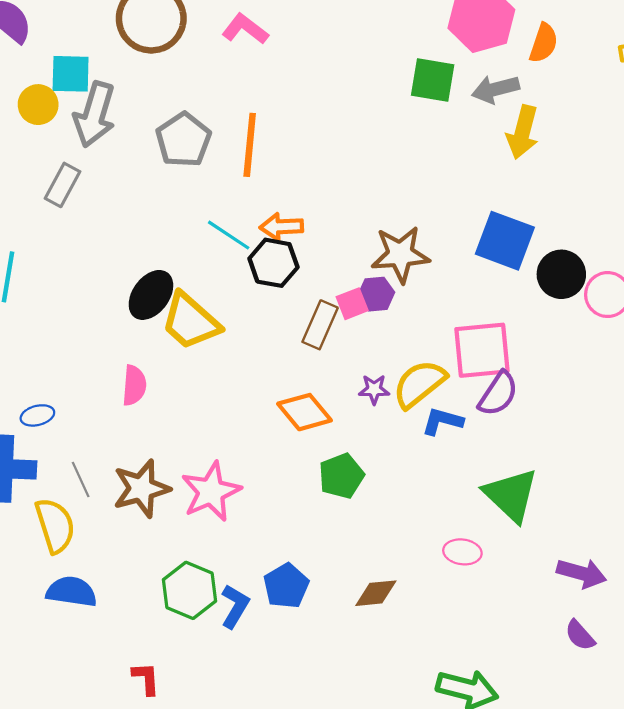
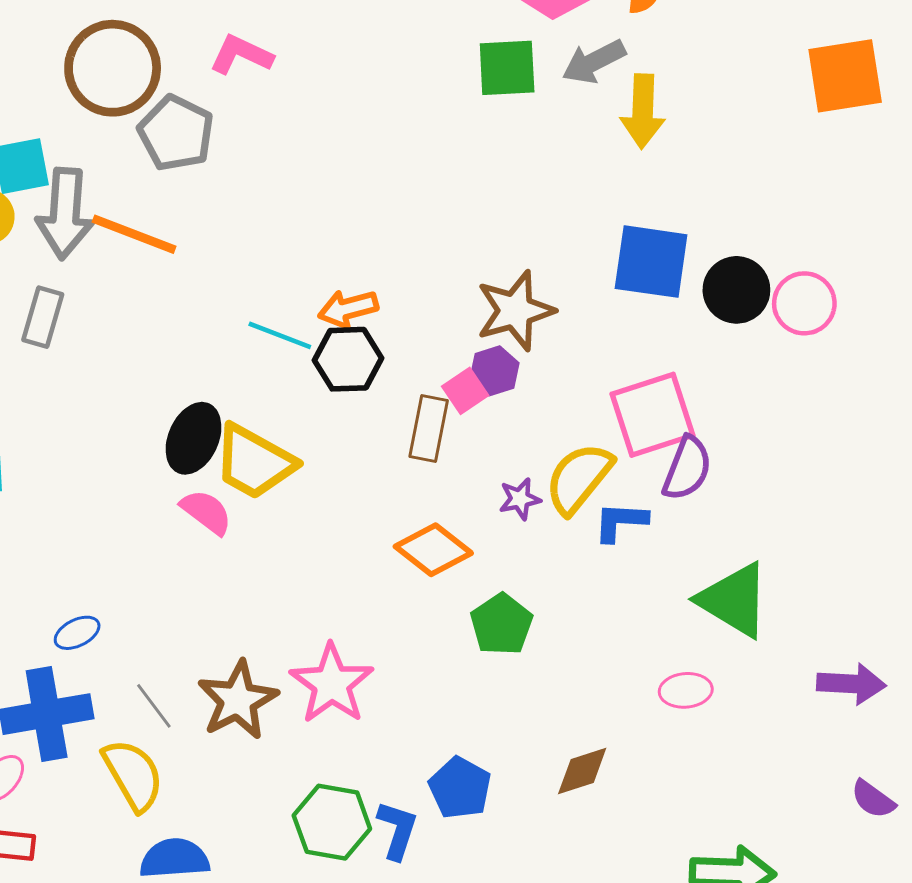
gray pentagon: (183, 140) -> (176, 133), moved
orange line: (250, 145) -> (134, 234), moved, turned -62
pink semicircle: (134, 385) -> (206, 512), moved, turned -45
purple semicircle: (580, 635) -> (873, 799), moved

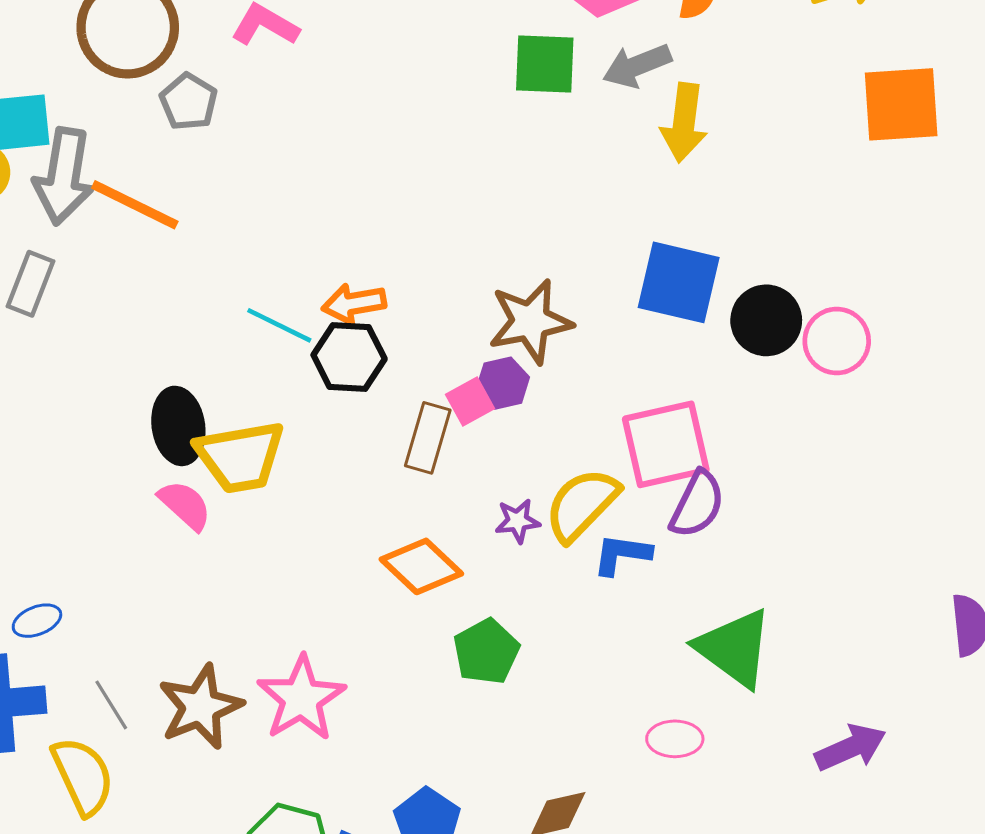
gray pentagon: (176, 133) -> (189, 102), size x0.7
black ellipse: (194, 438) -> (178, 426), turned -38
yellow trapezoid: (254, 462) -> (240, 457), turned -44
purple arrow: (851, 684) -> (851, 748), turned -32

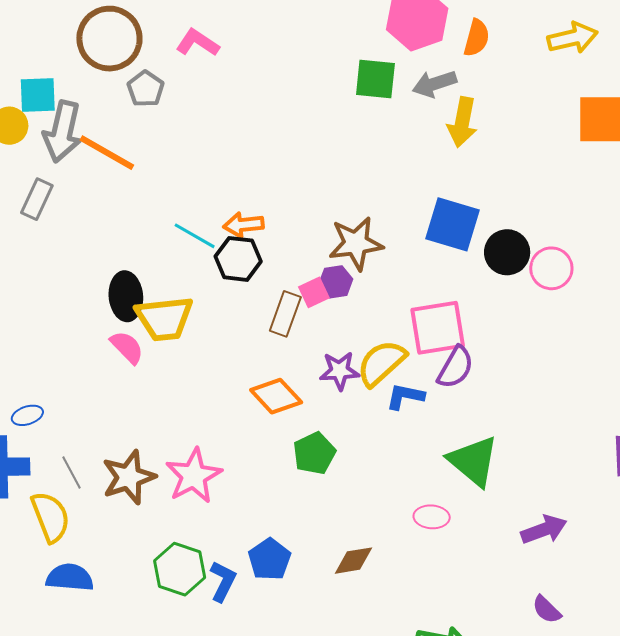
purple star: (518, 521) -> (340, 371), size x1.4

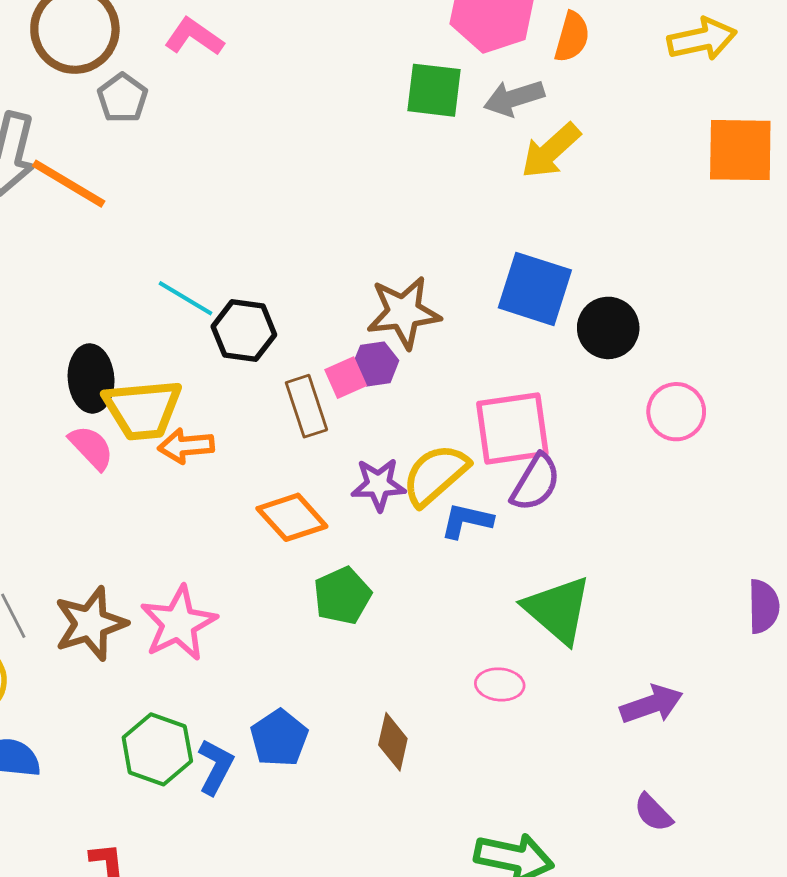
yellow arrow: (462, 122) -> (551, 151), turned 36
orange arrow: (243, 225) -> (186, 446), moved
pink circle: (551, 268) -> (676, 412), moved
brown rectangle: (285, 314) -> (306, 406), turned -39
brown diamond: (353, 561) -> (393, 742), turned -69

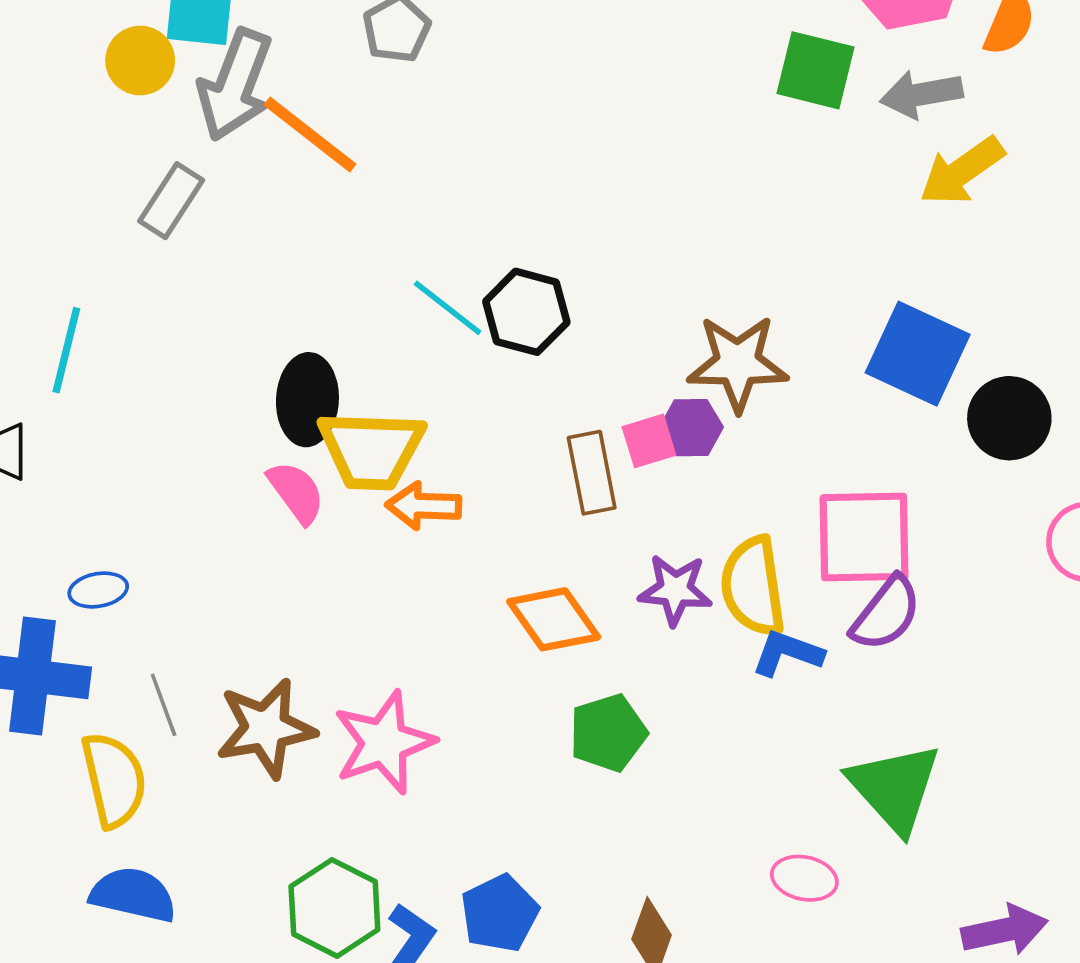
black hexagon: (244, 331) -> (526, 312), moved
yellow semicircle: (435, 475) -> (753, 586), turned -64

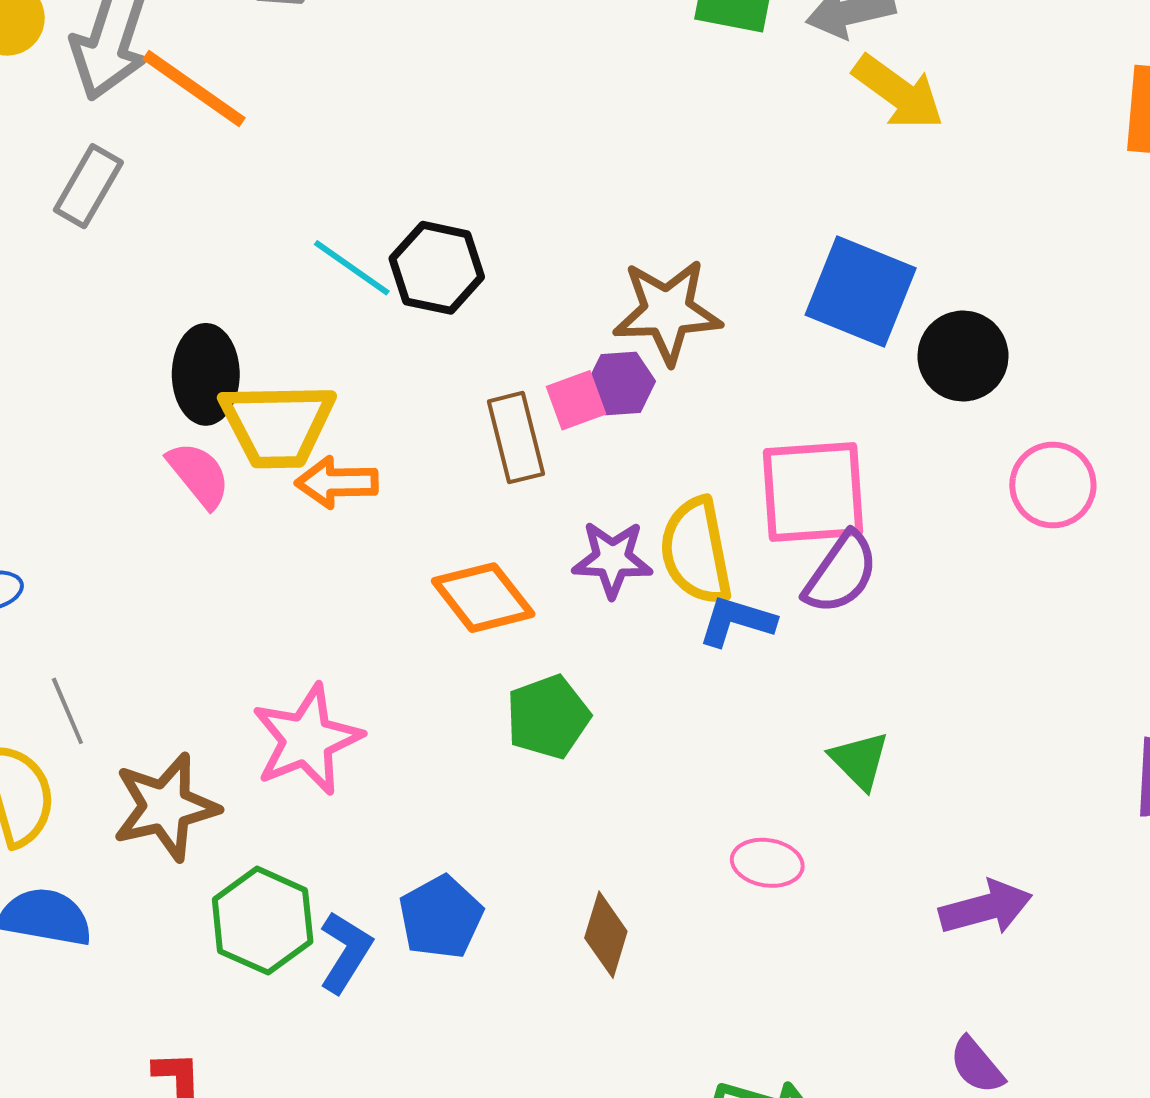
yellow arrow: (962, 171) -> (898, 92), turned -106
gray rectangle: (171, 201) -> (88, 186), moved
brown star: (266, 728) -> (166, 807), moved
green triangle: (895, 788) -> (860, 760), size x0.6

